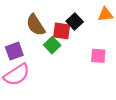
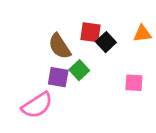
red square: (62, 31) -> (90, 32), moved
purple square: (14, 51) -> (58, 77), moved, turned 30

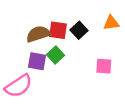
red square: (90, 32) -> (58, 30), moved
brown semicircle: (60, 46) -> (38, 34), turned 105

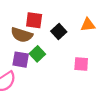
red square: (58, 30) -> (34, 20), moved
brown semicircle: (38, 34) -> (22, 35), turned -145

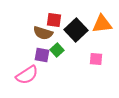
orange triangle: (88, 25) -> (102, 24), size x1.5
black square: (59, 32) -> (76, 30), size x1.6

